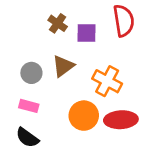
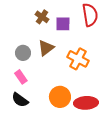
pink rectangle: (29, 106) -> (21, 77), turned 40
orange circle: (84, 116) -> (60, 97), moved
red ellipse: (121, 120) -> (86, 103), moved

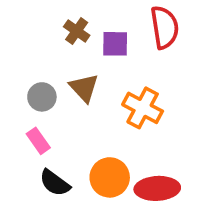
brown triangle: (46, 48) -> (84, 88), turned -36
black semicircle: (20, 100) -> (55, 183), moved

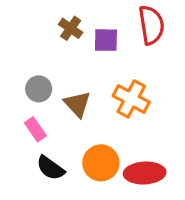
brown triangle: (84, 88) -> (77, 104), moved

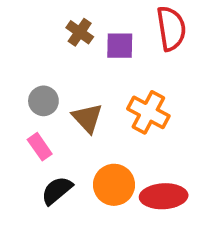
black semicircle: (50, 168) -> (57, 191), turned 104

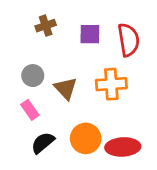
red semicircle: (171, 28) -> (128, 40), moved
brown cross: (80, 32) -> (46, 26), moved, turned 36
orange cross: (148, 112) -> (111, 84), turned -32

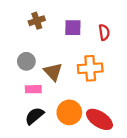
red semicircle: (128, 40) -> (104, 32), size x0.6
pink rectangle: (30, 110) -> (33, 89), moved, turned -56
red ellipse: (123, 147) -> (99, 119), turned 36

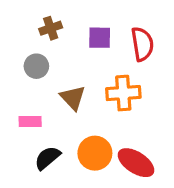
red semicircle: (104, 32) -> (142, 44), size x1.5
gray circle: (26, 61) -> (36, 66), moved
pink rectangle: (33, 89) -> (30, 122), moved

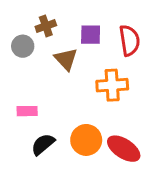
gray circle: (36, 66) -> (23, 46), moved
brown triangle: (73, 98) -> (66, 59), moved

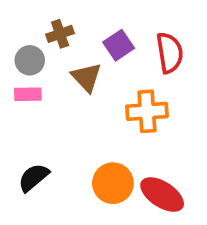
purple square: (91, 35) -> (119, 45), turned -35
pink rectangle: (27, 111) -> (28, 94), moved
black semicircle: (43, 144) -> (34, 177), moved

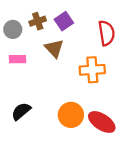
purple square: (119, 45) -> (64, 21), moved
gray circle: (30, 60) -> (13, 29), moved

